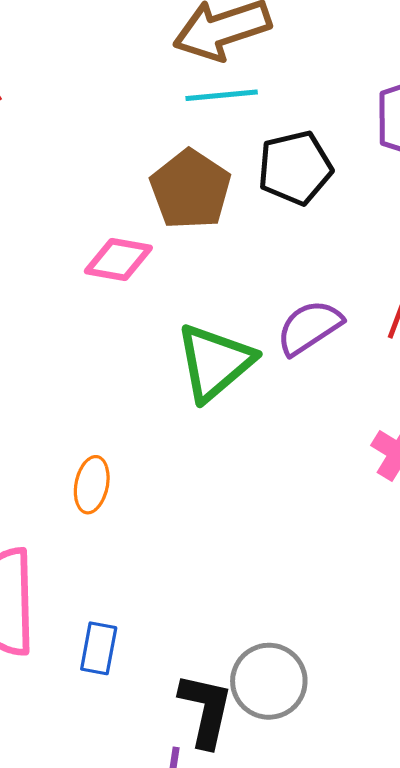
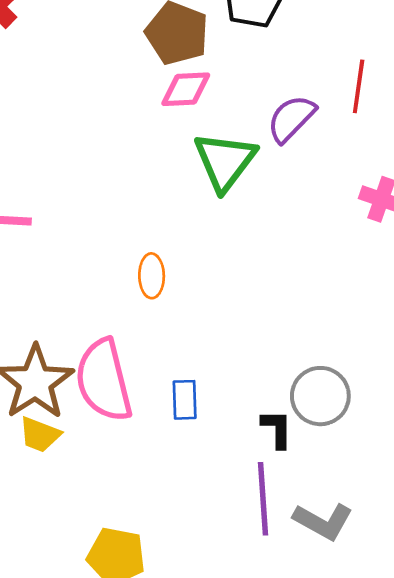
pink diamond: (118, 259) -> (186, 89), moved
black L-shape: (206, 710) -> (277, 429), size x0.7

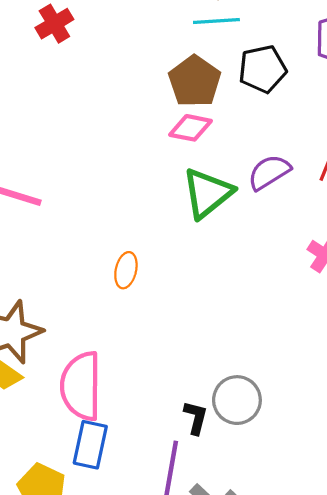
pink semicircle: (104, 380) -> (81, 386), moved
blue rectangle: (185, 400) -> (90, 445), moved, size x1.4

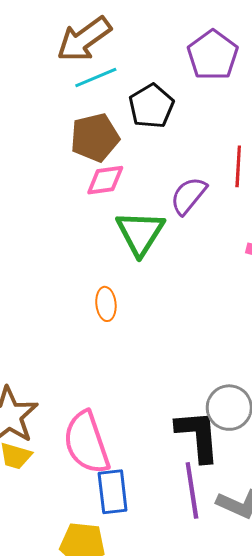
brown pentagon: (195, 81) -> (95, 138), turned -30
orange ellipse: (126, 270) -> (106, 304), moved
black L-shape: (196, 418) -> (198, 436), size x1.8

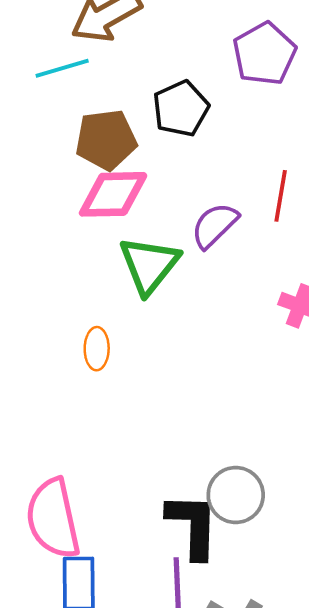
cyan line: (96, 77) -> (62, 68), moved
pink diamond: (105, 180) -> (113, 194), size x1.4

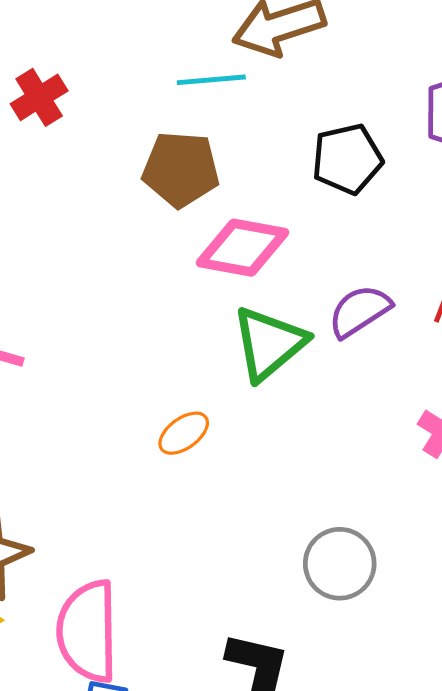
brown pentagon: (106, 140) -> (181, 169), moved
orange ellipse: (97, 349) -> (184, 433), turned 42
gray circle: (236, 495) -> (340, 564), moved

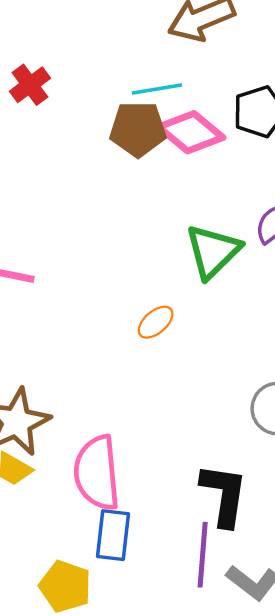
cyan line: (211, 80) -> (157, 89), moved
pink diamond: (242, 248) -> (191, 132), moved, turned 34

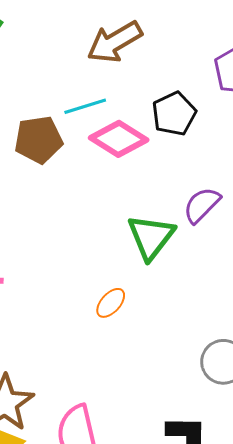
brown pentagon: (138, 129) -> (39, 140), moved

